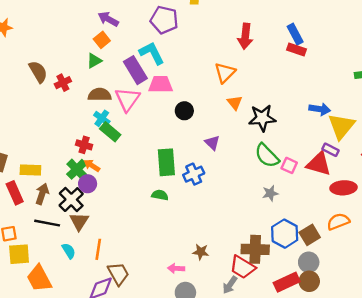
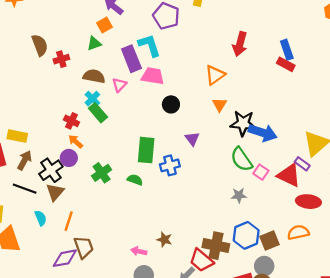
pink triangle: (127, 99) -> (119, 85), size x0.6
blue arrow: (320, 109) -> (263, 133), moved, size x1.4
green cross: (77, 169) -> (102, 173), moved

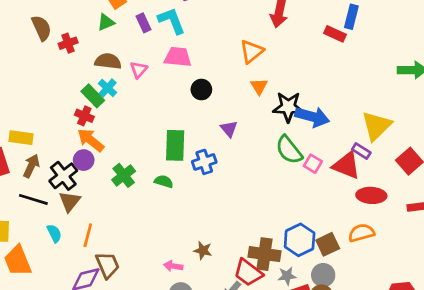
blue rectangle: (287, 50) -> (351, 17), moved, turned 36
purple rectangle: (131, 59) -> (143, 23), moved, size x0.6
green rectangle: (98, 113) -> (93, 96), moved
orange arrow: (76, 142) -> (91, 140), size x1.5
gray star: (239, 195) -> (287, 276), moved

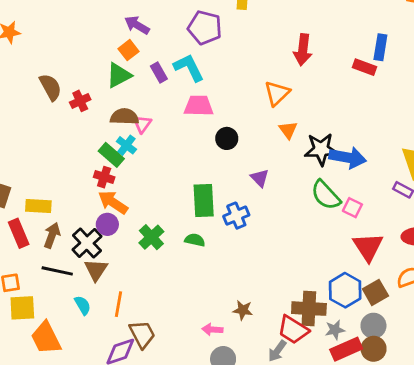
green triangle: (106, 22) -> (119, 75), size x1.4
pink triangle: (139, 70) -> (142, 124), moved
red triangle: (346, 166) -> (368, 247), moved, turned 40

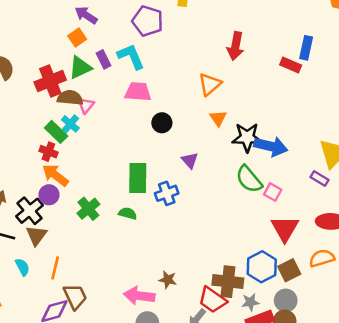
green triangle: (119, 75) -> (80, 68), moved
red cross: (80, 101) -> (50, 81), moved, size x1.6
pink arrow: (212, 330) -> (139, 296), size x1.6

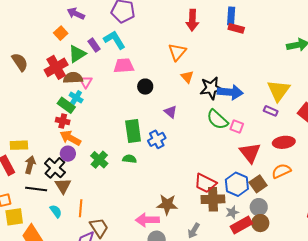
orange square: (77, 38) -> (61, 33), moved
blue rectangle: (306, 48) -> (231, 16), moved
brown star: (168, 280) -> (167, 205), size x1.5
red trapezoid: (212, 300) -> (205, 183), moved

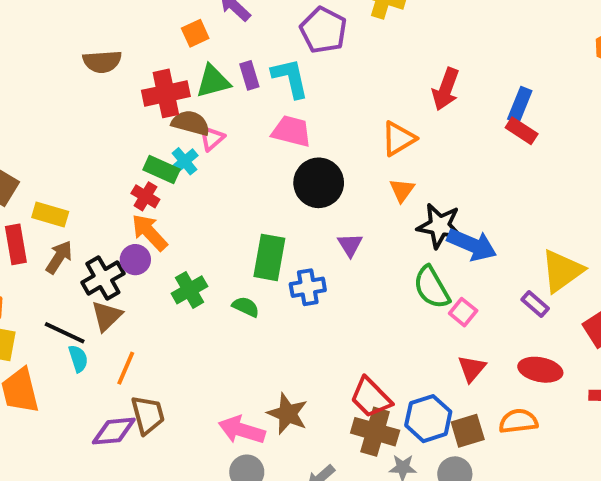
brown semicircle: (20, 62) -> (102, 62), turned 102
black circle: (145, 87) -> (319, 183), size x1.6
green rectangle: (66, 105) -> (162, 169), turned -30
red triangle: (250, 153) -> (472, 369), size x0.7
black line: (36, 189) -> (65, 333), moved

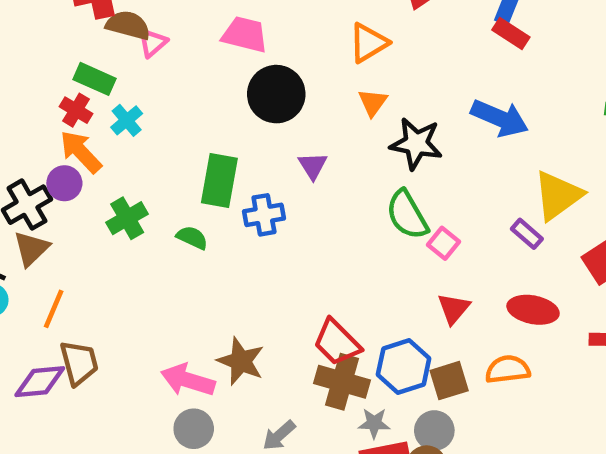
cyan cross: (184, 161) -> (127, 120), moved
blue arrow: (472, 245) -> (500, 118), moved

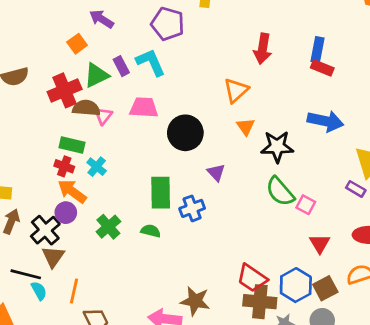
pink trapezoid: (245, 35) -> (144, 107), moved

